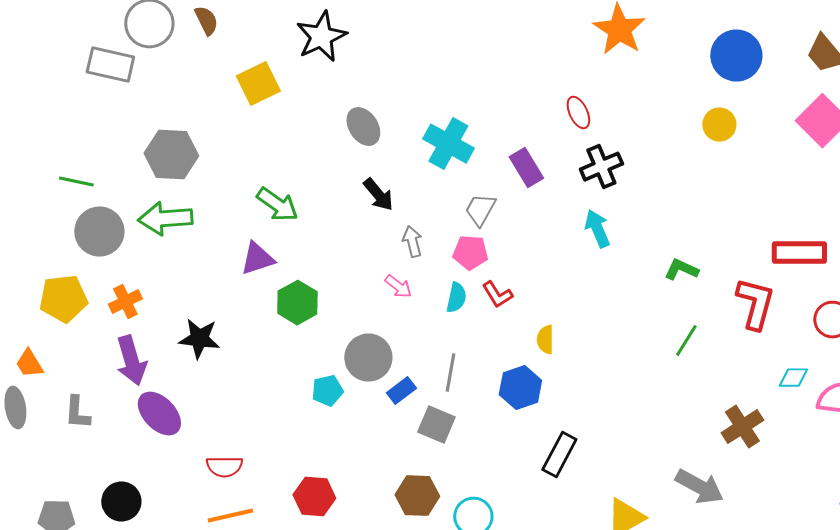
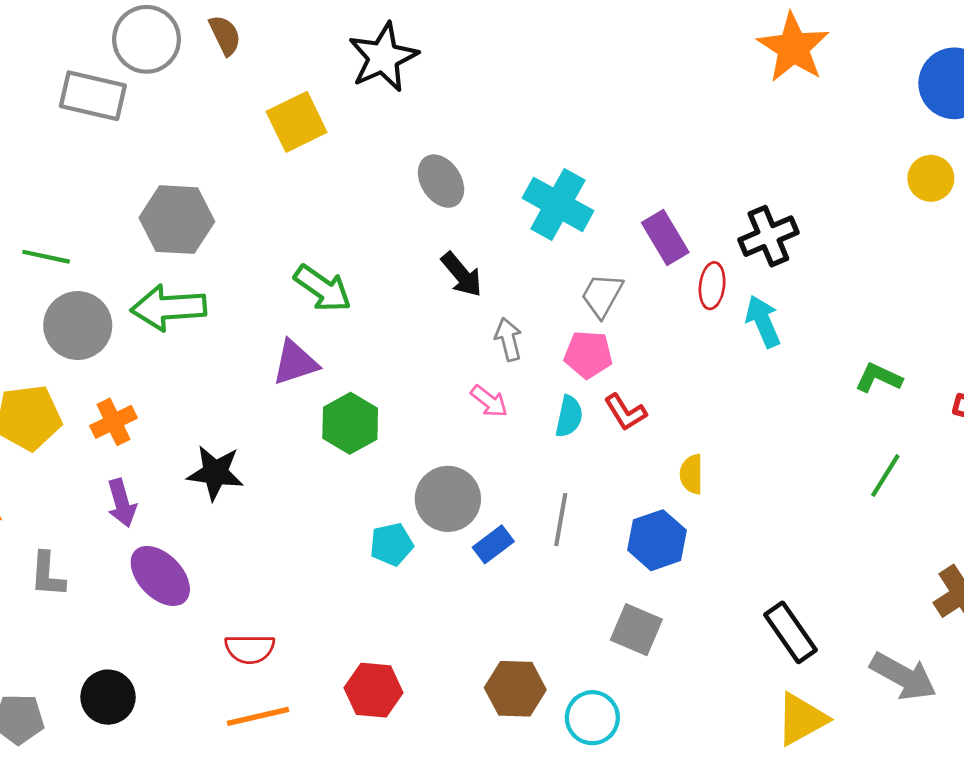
red ellipse: (578, 113) -> (712, 286), moved, turned 32
purple arrow: (131, 361) -> (122, 503), size x0.7
gray square: (436, 425) -> (636, 630), moved
black rectangle: (559, 455) -> (790, 632), moved, turned -63

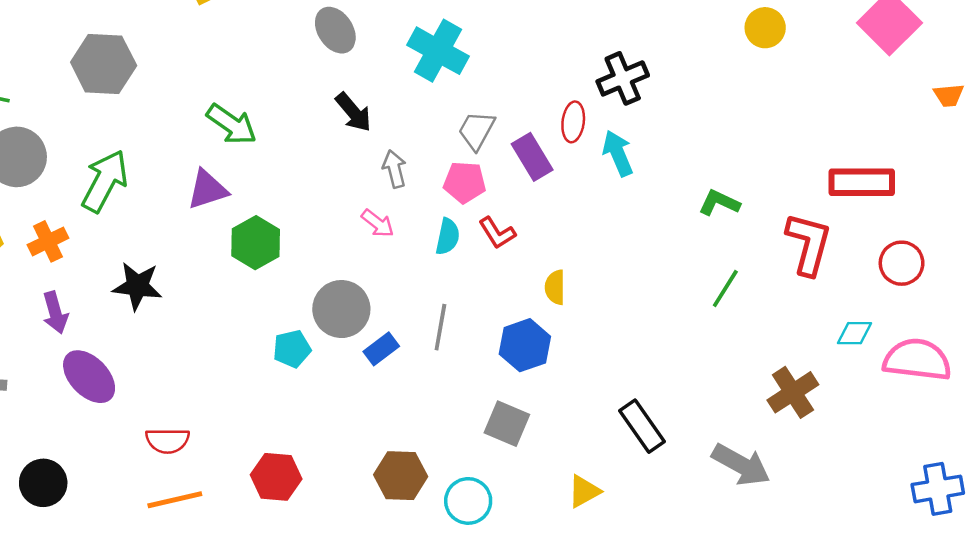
purple rectangle: (665, 237) -> (532, 157), moved
green arrow: (169, 308) -> (105, 181), moved, turned 122
yellow triangle: (802, 719) -> (584, 491), moved, size x0.7

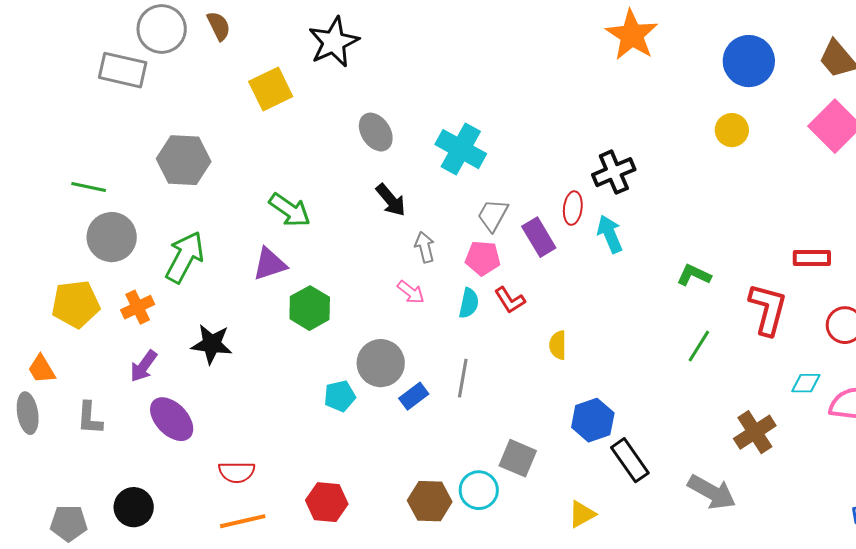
red rectangle: (862, 182) -> (812, 258), size x0.7
purple arrow: (55, 313) -> (144, 366), turned 52
blue hexagon: (525, 345) -> (593, 420), moved
cyan circle: (468, 501) -> (479, 490), moved

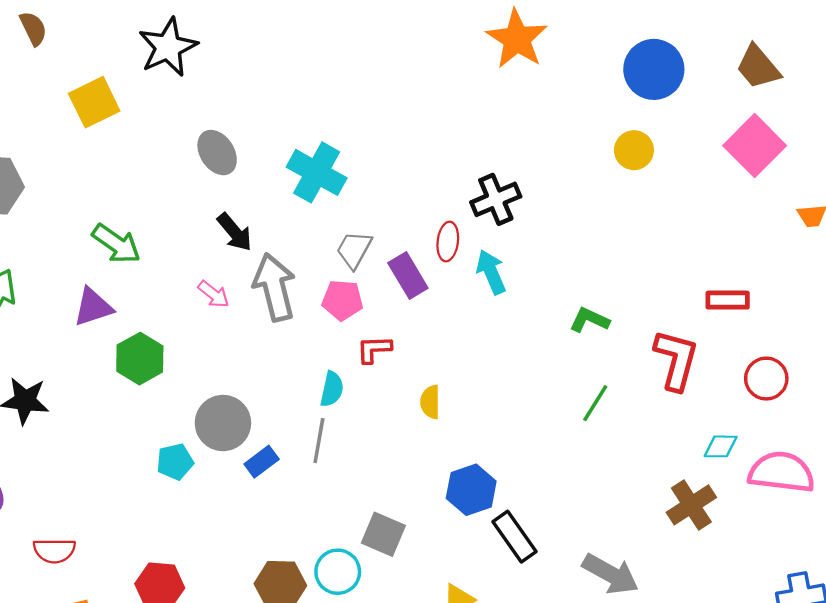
gray arrow: (425, 247) -> (274, 287), size x1.8
pink arrow: (411, 292) -> (214, 294), moved
red L-shape: (510, 300) -> (374, 349), turned 120
cyan semicircle: (469, 303) -> (332, 389), moved
brown cross: (755, 432) -> (691, 505), moved

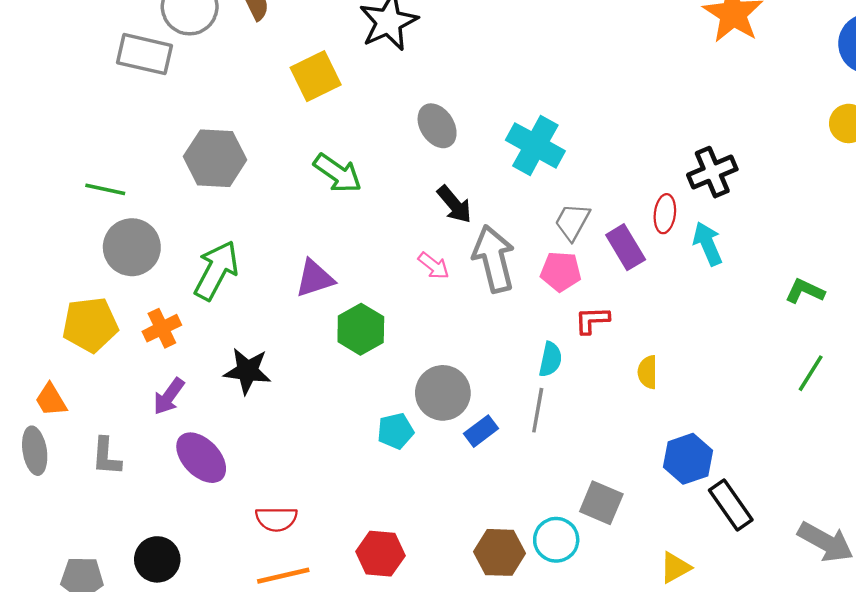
green arrow: (116, 244) -> (338, 173), moved

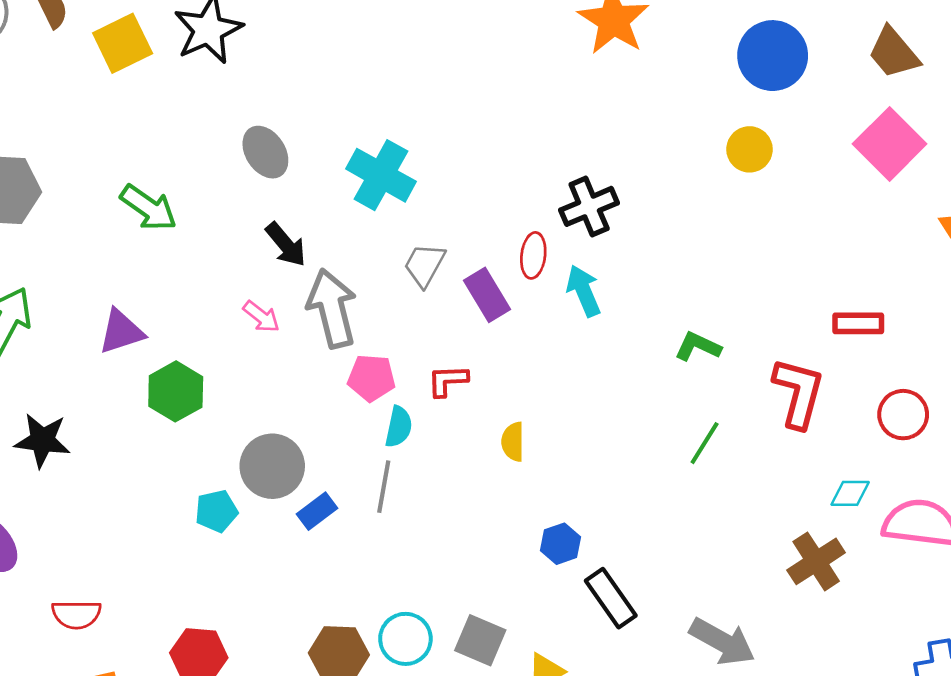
yellow square: (316, 76) -> (123, 43), moved
pink pentagon: (561, 271) -> (371, 378), moved
blue hexagon: (688, 459) -> (560, 544), size x0.7
gray square: (601, 503) -> (480, 640), moved

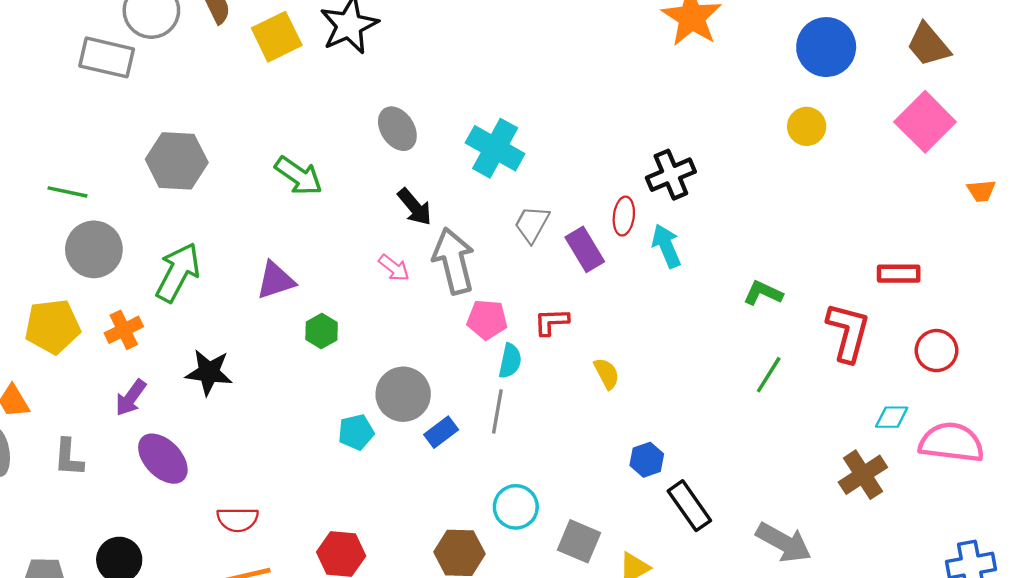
green hexagon: (176, 391) -> (322, 331), size x0.7
yellow semicircle: (513, 442) -> (607, 374), turned 152
cyan circle: (405, 639) -> (516, 507), moved

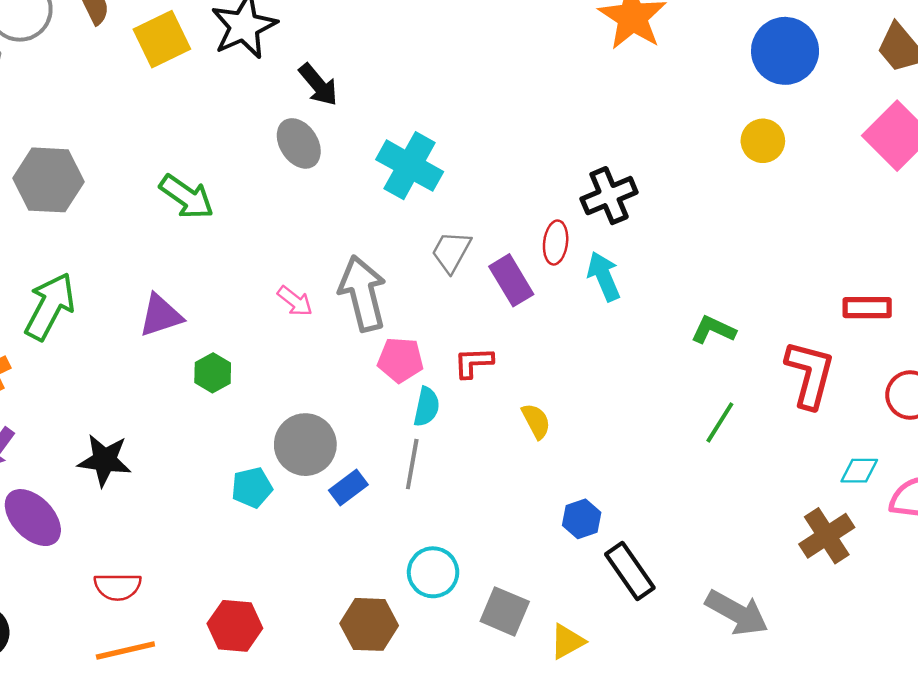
black arrow: (415, 207) -> (318, 85), moved
black star: (209, 372) -> (105, 460), moved

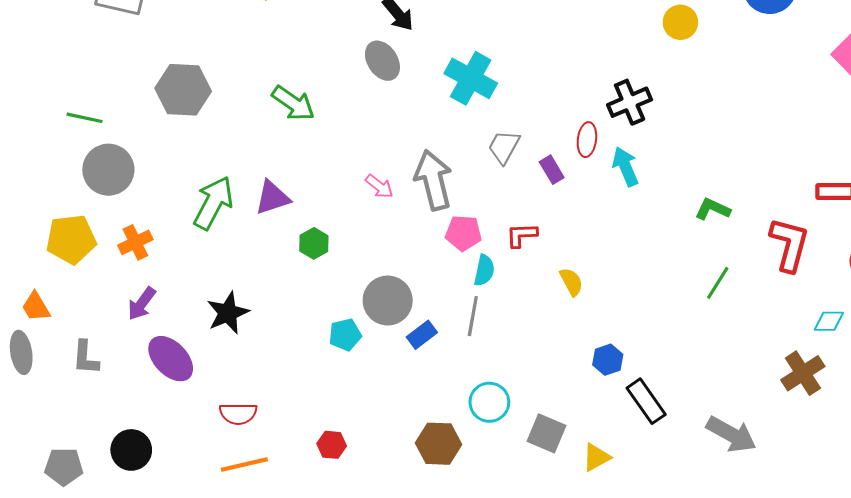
yellow circle: (763, 141) -> (680, 22), moved
purple rectangle: (511, 280) -> (552, 170), size x0.7
green arrow: (50, 306) -> (213, 203), moved
black star: (105, 460) -> (228, 313), turned -30
red hexagon: (235, 626) -> (332, 445), size x0.7

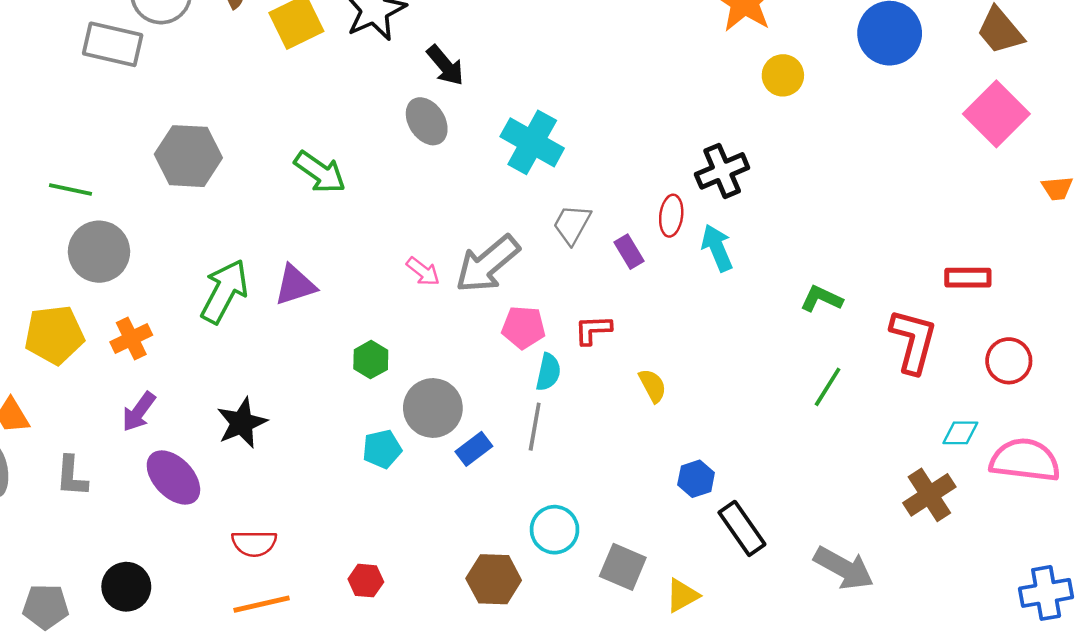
gray arrow: (433, 180) -> (487, 264), turned -116
green hexagon: (314, 243) -> (371, 360), moved

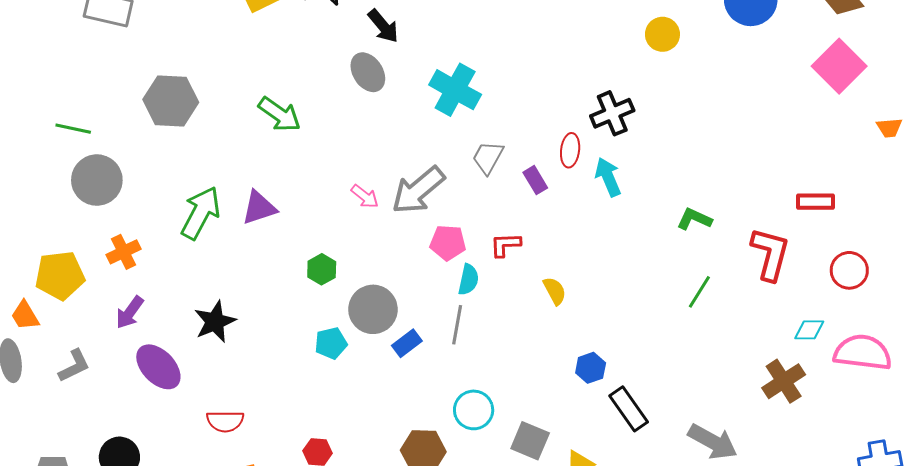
yellow pentagon: (54, 335) -> (60, 275), moved
gray L-shape: (72, 476) -> (74, 366), turned -120

